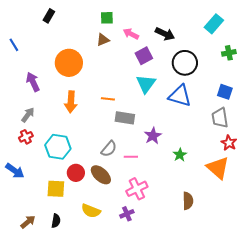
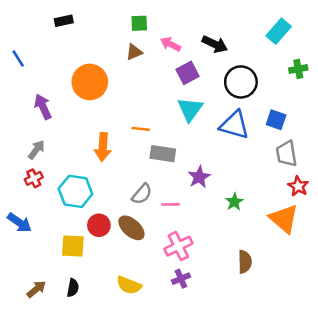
black rectangle: (49, 16) -> (64, 21), turned 48
blue square: (225, 92) -> (276, 120), moved
orange arrow: (71, 102) -> (103, 147), moved
yellow semicircle: (91, 211) -> (129, 285), moved
purple cross: (127, 214) -> (181, 279), moved

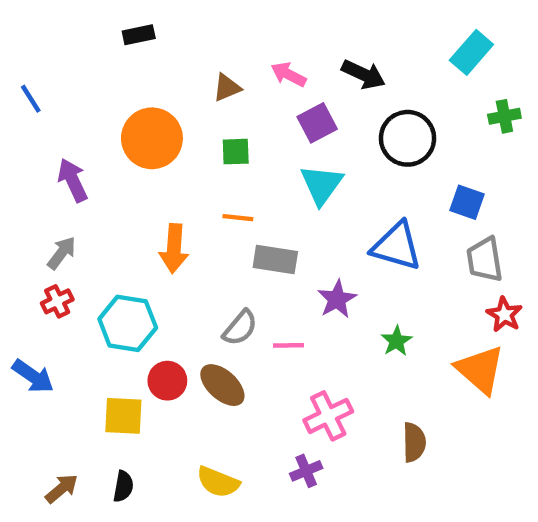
black rectangle: (64, 21) -> (139, 35), moved
green square: (139, 23) -> (236, 152), moved
blue triangle: (234, 125) -> (396, 246), moved
pink cross: (178, 246) -> (328, 416), moved

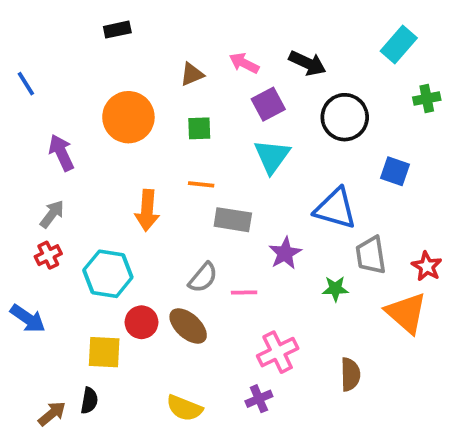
gray trapezoid: (485, 259) -> (371, 255), moved
green star: (396, 341) -> (335, 289), turned 30
black semicircle: (123, 486) -> (89, 401), moved

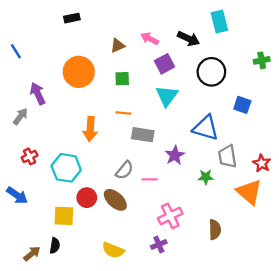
cyan rectangle: (399, 44) -> (219, 22), moved, turned -55
gray arrow: (52, 214) -> (20, 116), moved

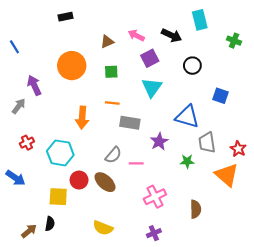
green cross: (262, 60) -> (234, 41), moved, turned 32
black circle: (211, 72) -> (192, 66), size x0.7
purple cross: (159, 244) -> (154, 233), moved

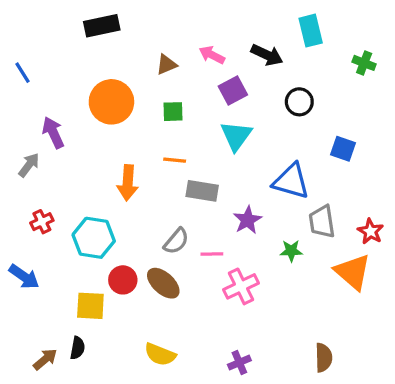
black rectangle: (65, 17) -> (102, 26), size x1.5
pink cross: (155, 197) -> (241, 286), moved
brown semicircle: (196, 209) -> (324, 358), moved

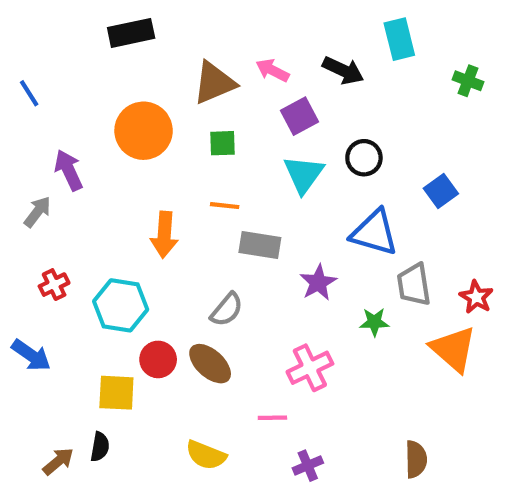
brown triangle: (167, 65) -> (214, 83), size x1.6
black circle: (299, 102) -> (364, 158), moved
blue square: (343, 149) -> (441, 191), turned 35
pink line: (212, 254) -> (272, 418), moved

